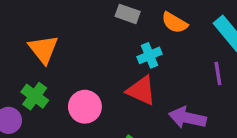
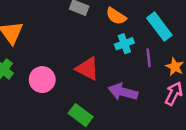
cyan cross: (149, 55) -> (124, 44), moved

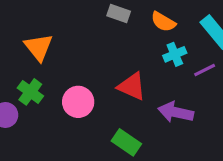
purple line: (149, 58) -> (205, 70), turned 72

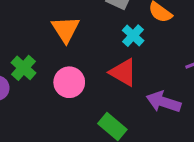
orange triangle: (39, 47) -> (66, 29), moved
cyan cross: (175, 54) -> (133, 36), moved, turned -30

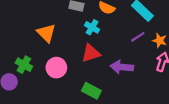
red triangle: (123, 72) -> (91, 53), turned -36

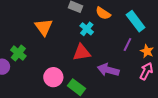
purple line: (138, 37) -> (127, 45), turned -40
pink circle: (56, 68) -> (53, 77), moved

